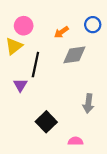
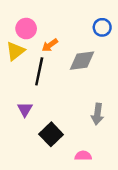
orange arrow: (61, 32) -> (50, 45), moved
purple triangle: (20, 85) -> (25, 109), moved

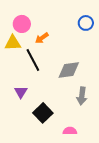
yellow triangle: (15, 51) -> (13, 43), turned 36
gray diamond: (82, 61) -> (69, 70), moved
black line: (39, 71) -> (33, 60), turned -40

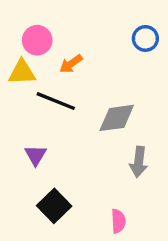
black line: (33, 60) -> (56, 101), turned -40
black square: (43, 113) -> (54, 206), moved
pink semicircle: (70, 131) -> (118, 221), turned 88

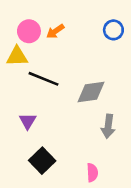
orange arrow: (71, 64) -> (55, 31), moved

